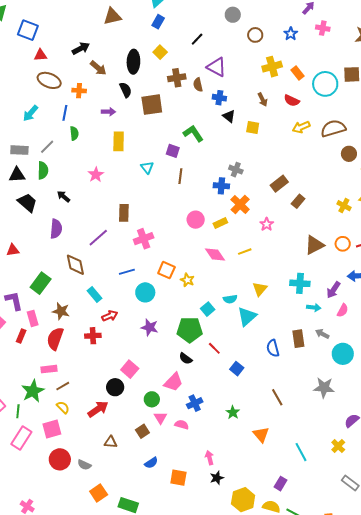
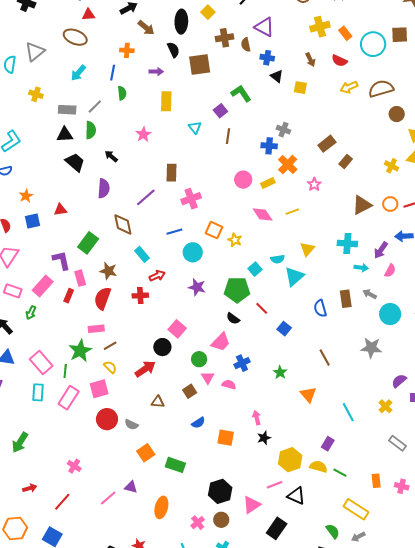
brown ellipse: (49, 80) -> (75, 37), moved
purple square: (173, 151) -> (220, 111), turned 32

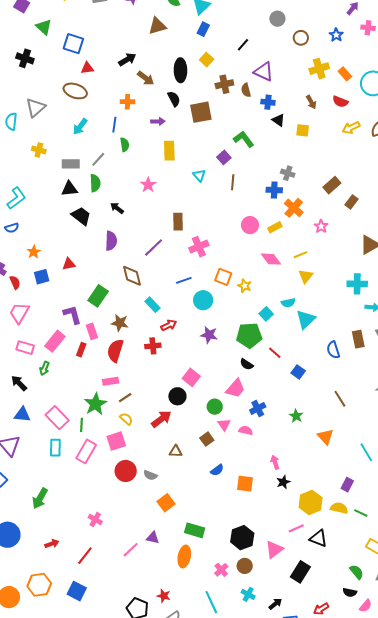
yellow triangle: (307, 249) -> (306, 276), moved
green rectangle: (175, 465) -> (195, 530), moved

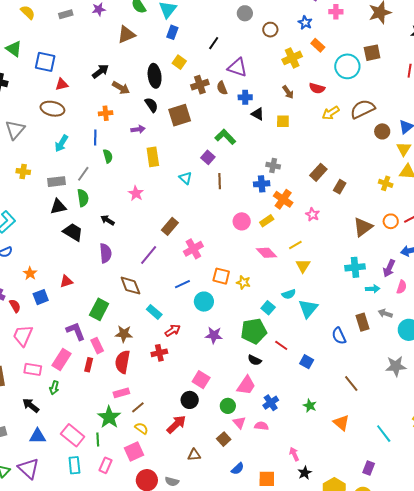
orange rectangle: (345, 74) -> (318, 45), moved
brown rectangle: (178, 222) -> (170, 226), turned 48
pink rectangle: (86, 451) -> (105, 465), size x0.7

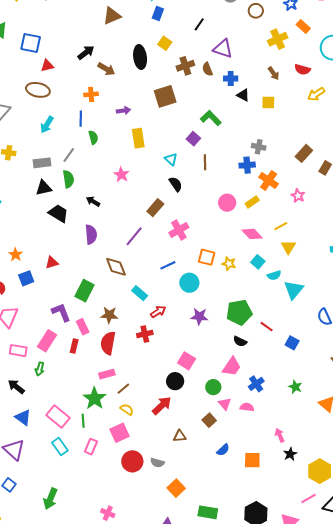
black semicircle: (151, 105) -> (176, 184), moved
cyan square: (268, 308) -> (258, 262), moved
blue triangle: (38, 436) -> (23, 417), turned 36
cyan rectangle: (74, 465) -> (60, 446), turned -30

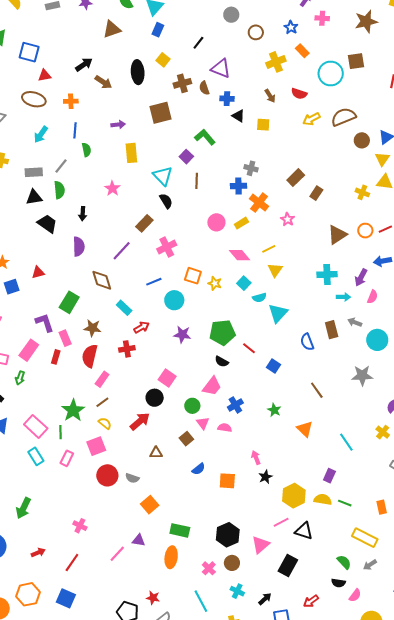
orange cross: (91, 94) -> (71, 101), moved
cyan triangle: (171, 159) -> (163, 176), size x1.5
black arrow: (93, 201) -> (83, 214), turned -120
pink rectangle: (107, 374) -> (102, 379), moved, turned -42

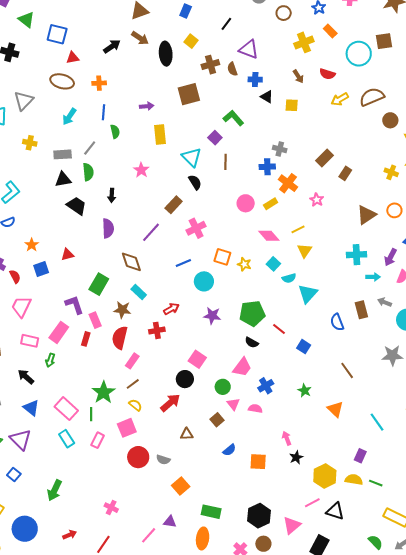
brown arrow: (103, 82) -> (140, 38), moved
cyan rectangle: (124, 308) -> (139, 292), moved

